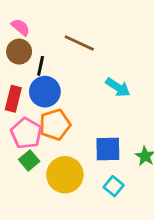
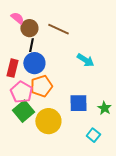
brown circle: (19, 52) -> (29, 28), moved
green square: (29, 160) -> (23, 111), size x1.5
cyan square: (114, 186) -> (93, 135), moved

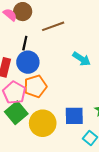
brown circle: (29, 28) -> (23, 12), moved
brown line: (58, 29) -> (53, 26), turned -45
blue square: (78, 103) -> (74, 116), moved

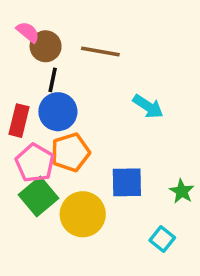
brown circle: (23, 12) -> (46, 46), moved
brown line: (53, 26) -> (100, 52), turned 30
blue square: (74, 116) -> (127, 182), moved

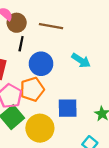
blue circle: (58, 112) -> (41, 64), moved

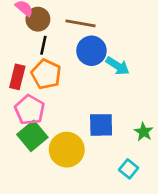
blue circle: (41, 64) -> (91, 51), moved
orange pentagon: (32, 89) -> (46, 74), moved, turned -30

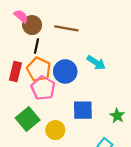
blue circle: (91, 51) -> (65, 71), moved
pink pentagon: (30, 110) -> (43, 88), moved
yellow circle: (67, 150) -> (55, 130), size x0.7

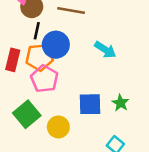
orange pentagon: (39, 69) -> (39, 57), turned -30
blue circle: (65, 71) -> (56, 45), moved
green star: (117, 116) -> (120, 103), moved

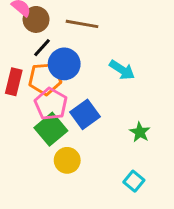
black line: (37, 31) -> (42, 48), turned 30
blue square: (90, 104) -> (85, 114), moved, turned -35
green square: (27, 114) -> (51, 129), moved

